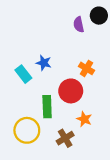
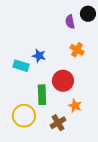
orange cross: (86, 68) -> (77, 50), moved
cyan rectangle: (23, 74) -> (21, 66), turned -35

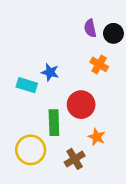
black circle: (88, 14) -> (113, 33), moved

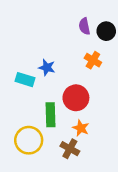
orange star: (97, 137) -> (81, 128), moved
brown cross: (75, 159) -> (70, 149), turned -30

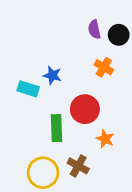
orange star: (81, 128) -> (105, 139), moved
yellow circle: (29, 140) -> (43, 173), moved

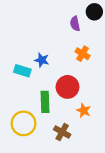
black circle: (119, 35) -> (94, 12), moved
yellow circle: (43, 173) -> (24, 123), moved

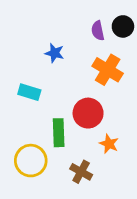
black circle: (94, 12) -> (123, 26), moved
orange cross: (83, 54) -> (108, 70), size x1.5
blue star: (42, 60) -> (54, 53), moved

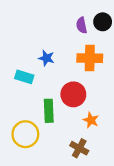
blue star: (54, 53) -> (46, 58), moved
orange cross: (108, 70) -> (90, 58), turned -30
brown cross: (81, 172) -> (79, 148), moved

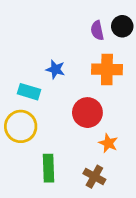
green rectangle: (49, 111) -> (48, 168), moved
yellow circle: (25, 134) -> (21, 126), moved

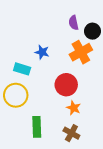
black circle: (122, 26) -> (92, 31), moved
orange cross: (107, 69) -> (81, 52), turned -30
orange star: (108, 143) -> (74, 108), moved

